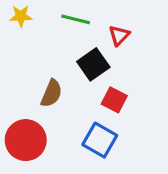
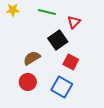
brown semicircle: (51, 93) -> (32, 58), turned -144
red circle: (26, 140) -> (28, 82), moved, size x0.7

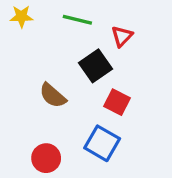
brown semicircle: (32, 58) -> (53, 96), turned -108
red circle: (28, 82) -> (46, 158), moved

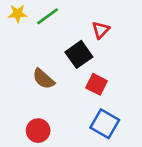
green line: (77, 20) -> (48, 16), moved, turned -50
blue square: (102, 143) -> (105, 124), moved

